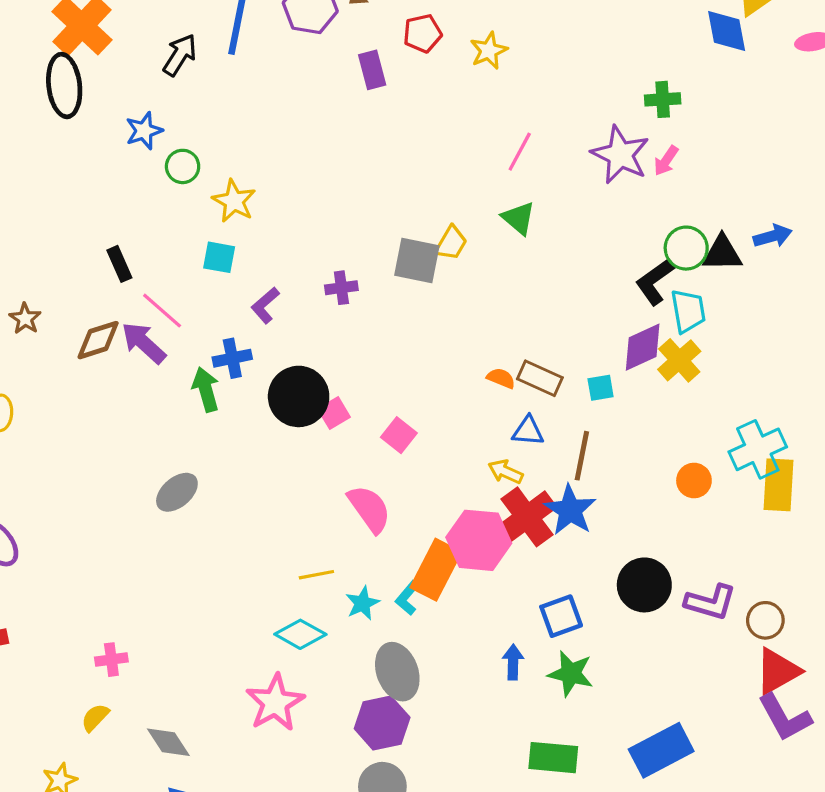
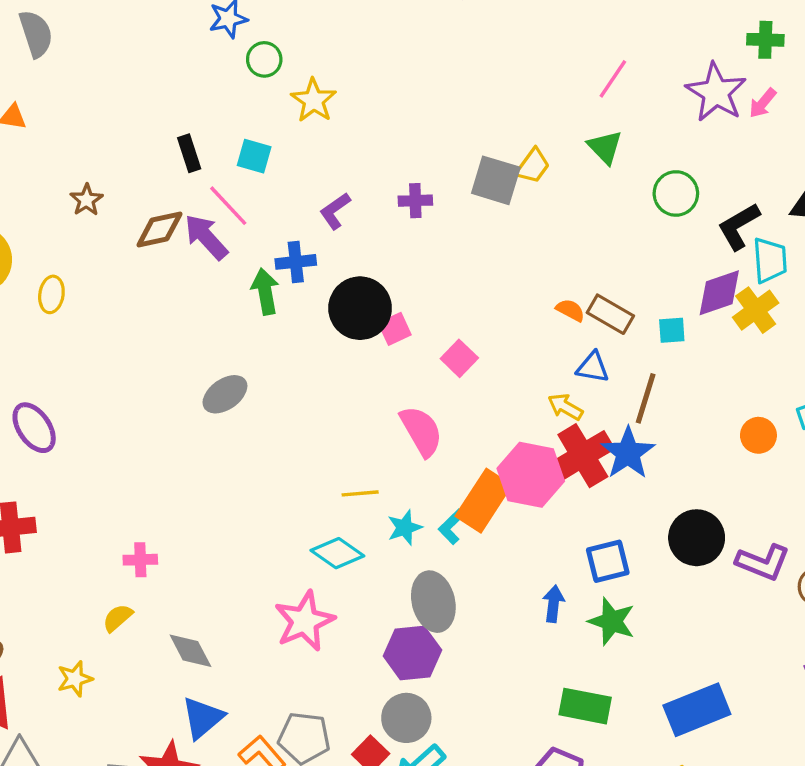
green circle: (686, 248) -> (676, 193), moved
cyan square: (219, 257) -> (254, 156), moved

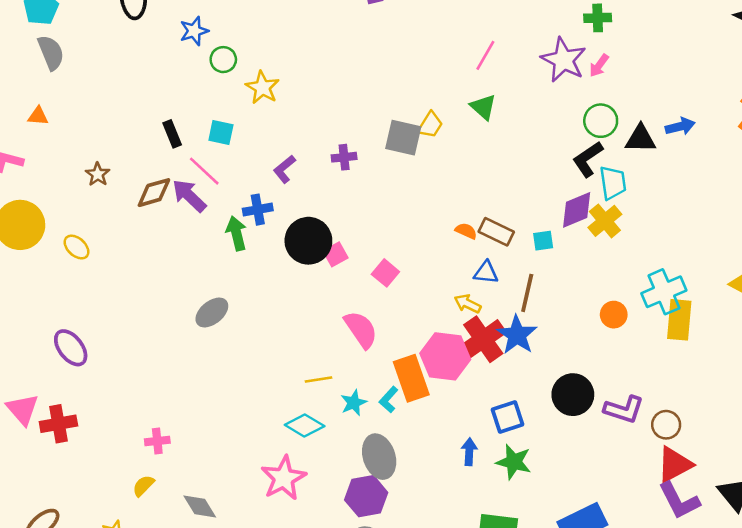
green circle: (676, 193) -> (601, 121), moved
yellow ellipse: (51, 294) -> (76, 247), turned -52
orange rectangle: (484, 501) -> (411, 378), turned -48

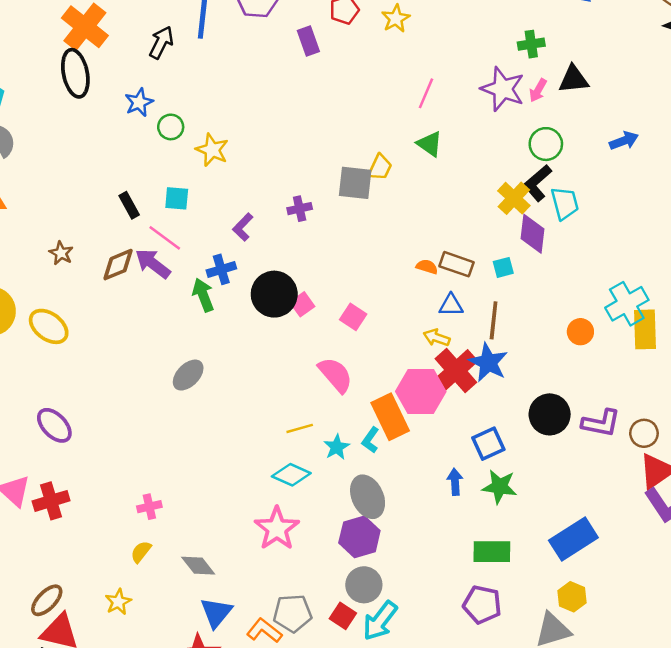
black triangle: (641, 139) -> (574, 79), moved
purple diamond: (577, 210) -> (532, 234), turned -54
yellow cross: (605, 221) -> (514, 198), moved
yellow ellipse: (76, 247) -> (49, 326), size x1.5

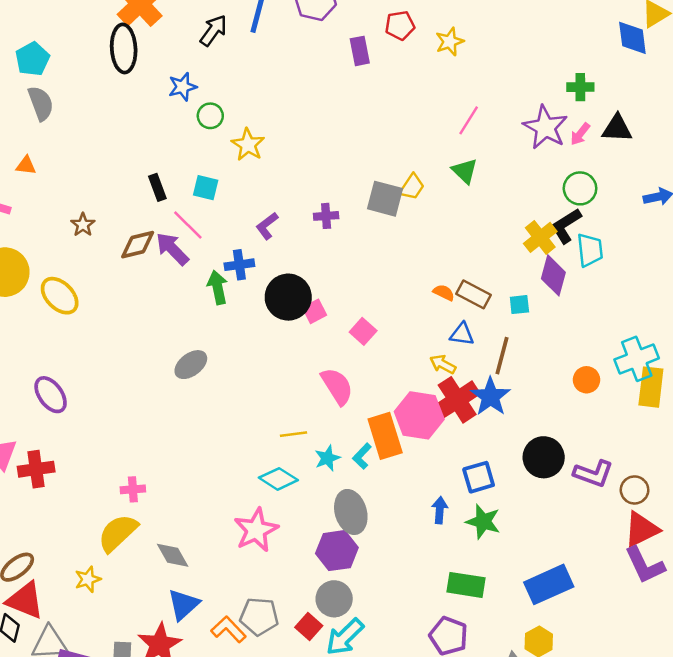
yellow semicircle: (141, 552) -> (118, 533), size x1.8

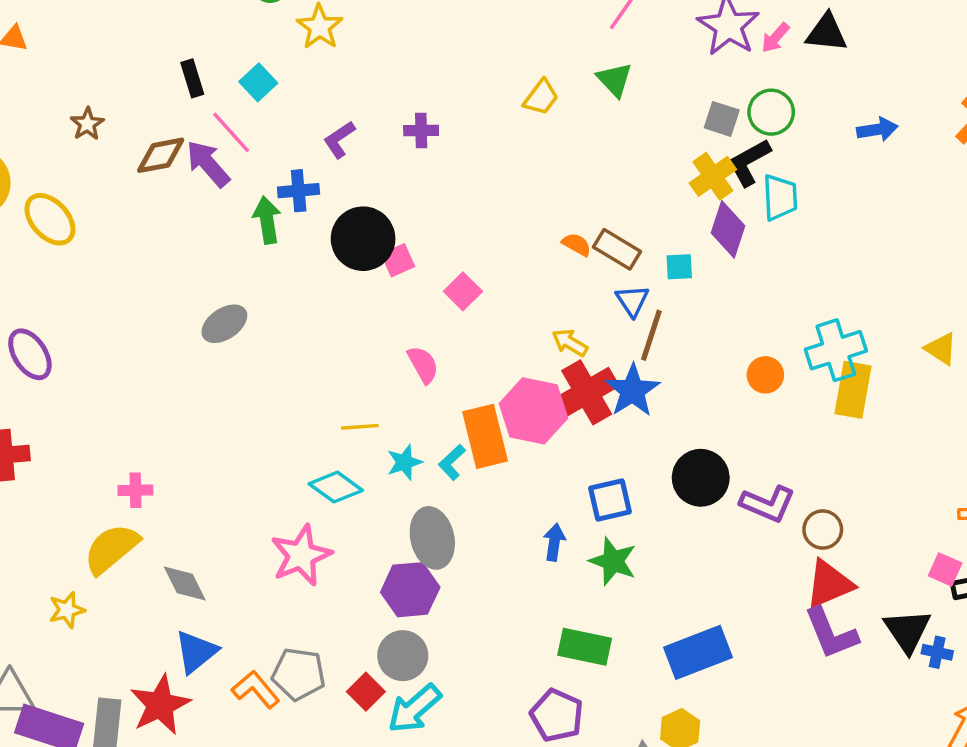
cyan square: (206, 188) -> (258, 82), turned 30
gray square: (385, 199) -> (722, 119), moved, size x0.7
blue triangle: (462, 334) -> (632, 301), moved, turned 45
pink semicircle: (337, 386) -> (423, 365), size x0.7

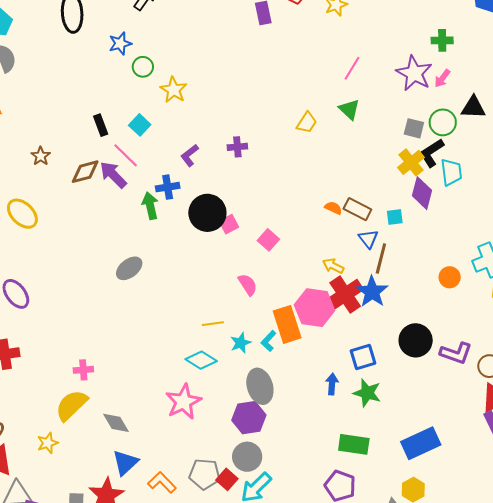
black triangle: (827, 33) -> (473, 107), moved
gray pentagon: (299, 674) -> (205, 474), moved

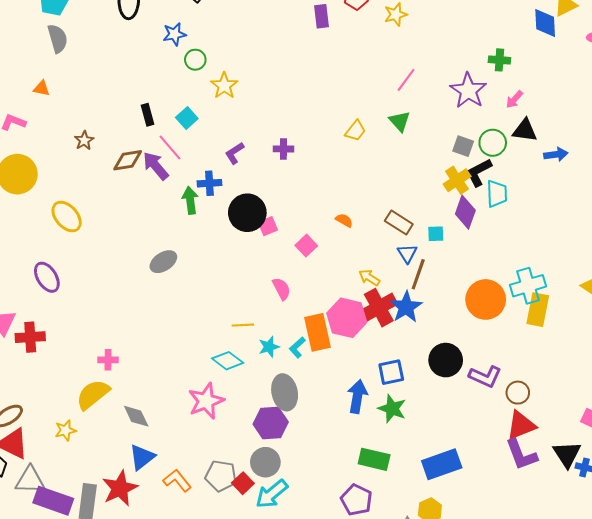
pink arrow: (442, 78) -> (514, 99), moved
orange semicircle: (333, 208) -> (344, 220), moved
yellow ellipse: (22, 214) -> (67, 217), moved
orange circle: (450, 277) -> (486, 299), size x1.8
blue arrow: (332, 384) -> (357, 397), size x1.5

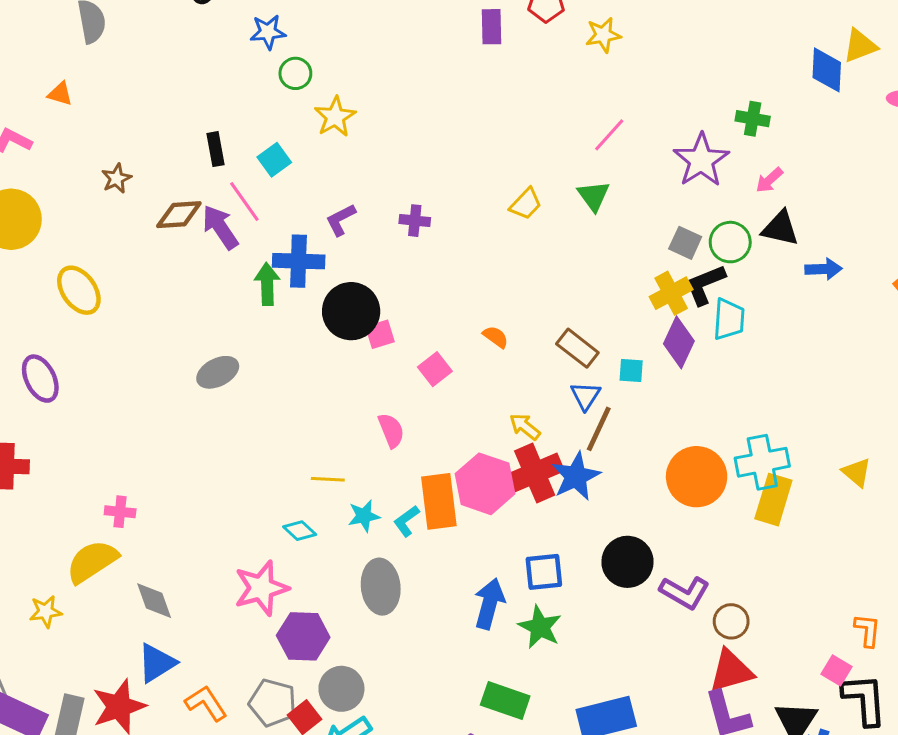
blue cross: (209, 183) -> (299, 261), size x1.4
cyan diamond: (228, 361) -> (300, 531), size x0.7
purple hexagon: (271, 423) -> (303, 636), moved

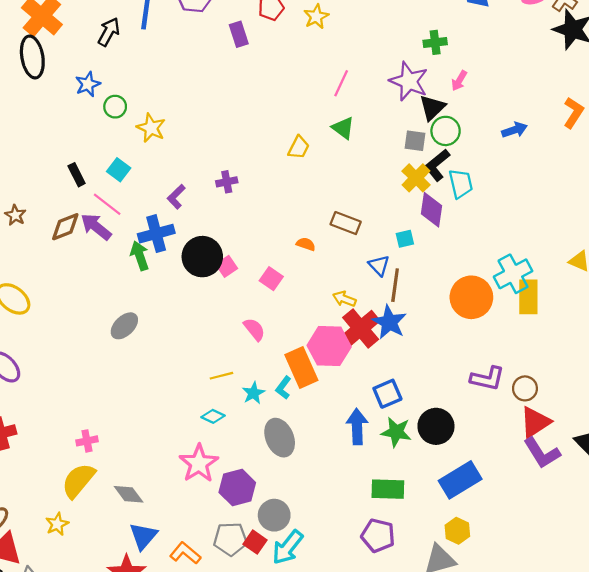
black triangle: (780, 228) -> (432, 108), moved, turned -40
brown rectangle: (577, 348) -> (346, 223), moved
black circle: (628, 562) -> (436, 426), moved

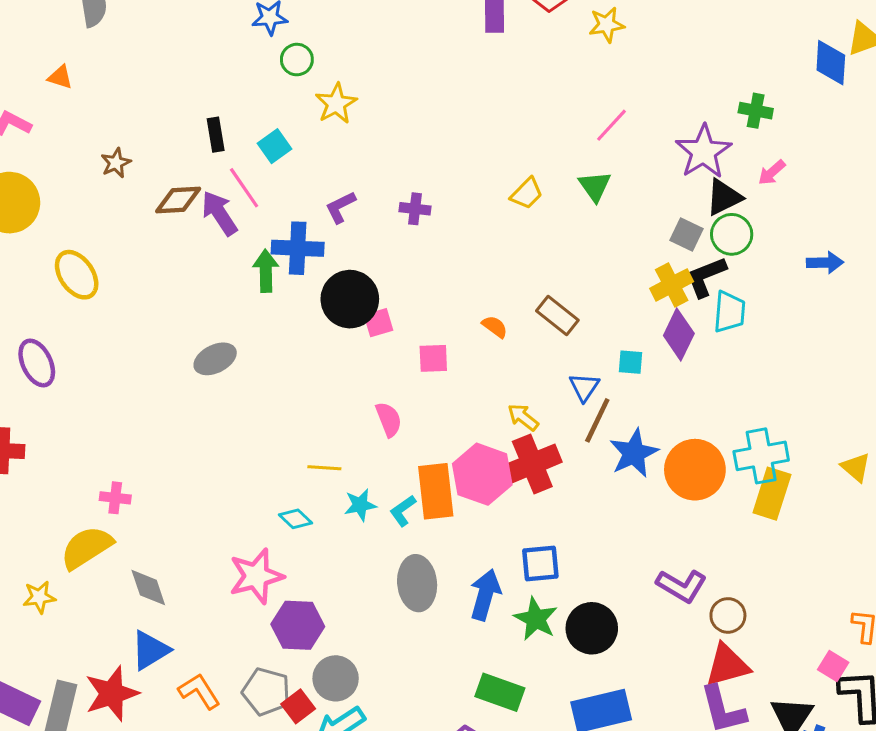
pink square: (271, 279) -> (433, 358), turned 35
blue star: (389, 322) -> (634, 453), moved
gray ellipse: (280, 438) -> (417, 583), moved

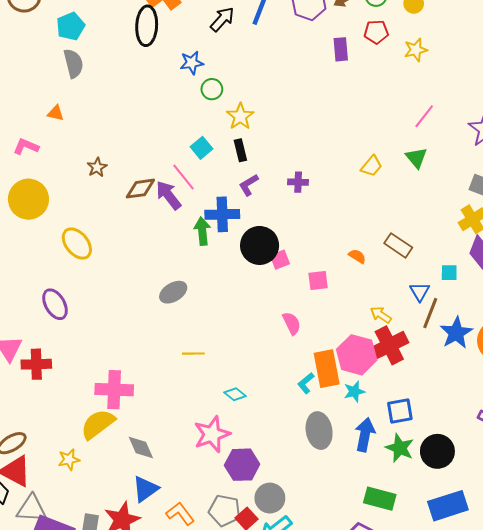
black rectangle: (216, 135) -> (240, 150), moved
yellow line: (324, 468) -> (193, 354), moved
pink cross: (115, 498) -> (114, 390), size x1.8
cyan star: (360, 505) -> (354, 392), moved

